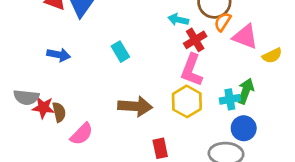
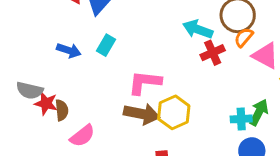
cyan arrow: (178, 20) -> (198, 29), size x1.4
cyan rectangle: (120, 52) -> (106, 45), moved, turned 54
pink L-shape: (192, 70) -> (145, 82), moved, turned 68
yellow hexagon: (187, 101) -> (174, 112), moved

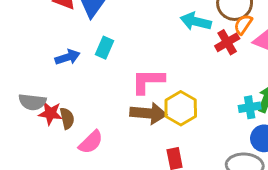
blue arrow: (69, 50) -> (67, 57), turned -30
red cross: (213, 53) -> (227, 42), moved

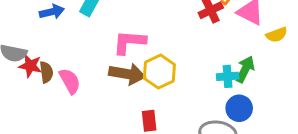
pink semicircle: (91, 142) -> (70, 81), moved, turned -80

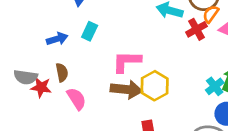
brown semicircle: (46, 72) -> (62, 72), moved
cyan cross: (228, 76) -> (215, 86), turned -30

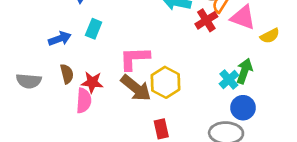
red star: (41, 87) -> (92, 82), moved
brown arrow: (126, 89) -> (136, 88), turned 36
pink semicircle: (76, 99) -> (84, 101), turned 40

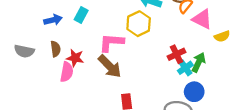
red cross: (206, 20) -> (177, 54), moved
yellow hexagon: (165, 82) -> (139, 24), moved

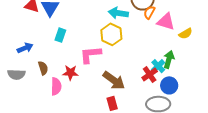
blue arrow: (53, 20) -> (25, 48), moved
red cross: (177, 54) -> (150, 74), moved
red star: (75, 58) -> (70, 73), moved
brown arrow: (110, 66) -> (114, 80), moved

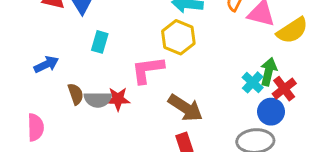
yellow semicircle: (186, 34) -> (292, 31), size x1.5
gray semicircle: (16, 74) -> (98, 99), moved
red cross: (150, 74) -> (284, 89), moved
pink semicircle: (56, 86) -> (36, 127), moved

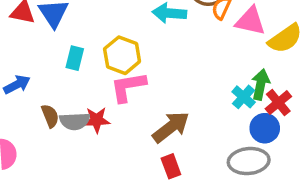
yellow hexagon: (178, 37) -> (122, 55), moved
brown arrow: (185, 108) -> (171, 127), turned -69

